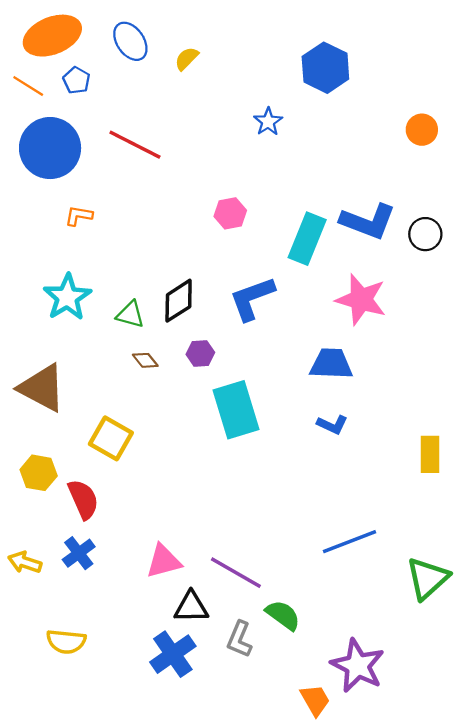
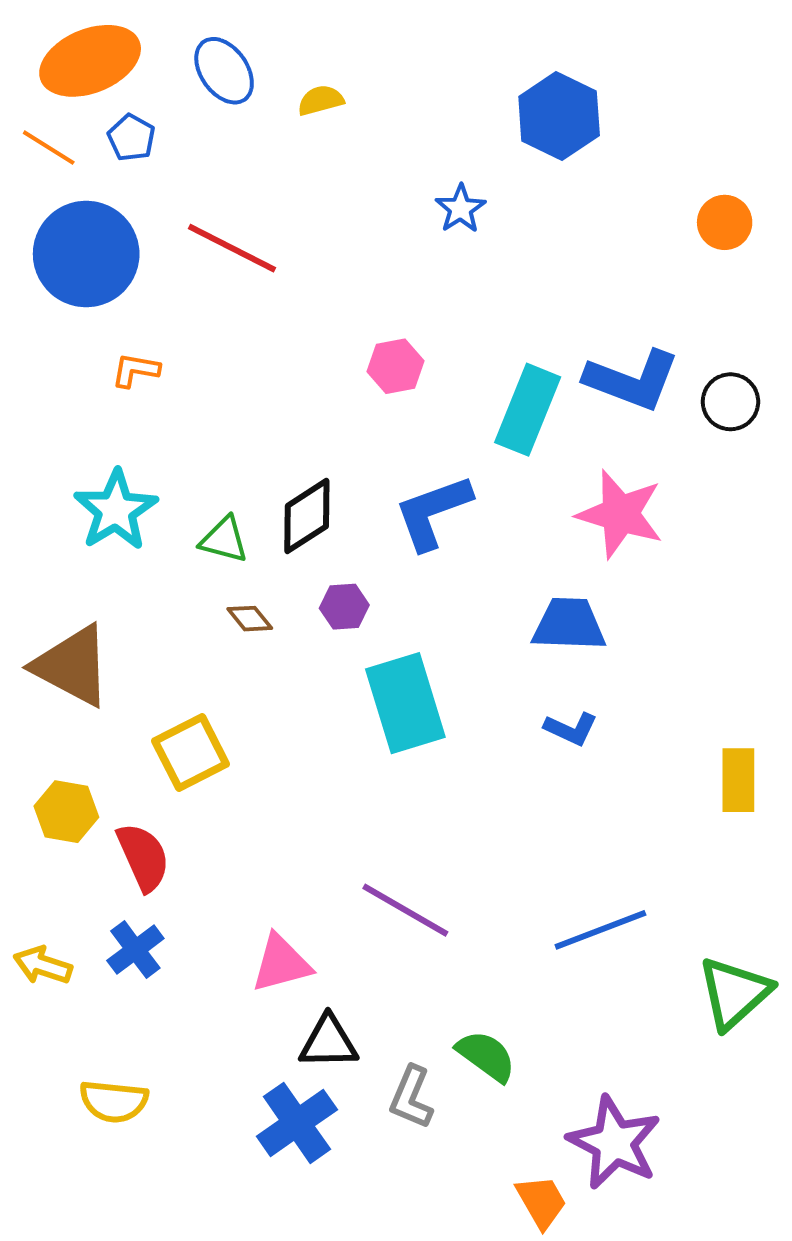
yellow semicircle: (187, 59) -> (321, 100), turned 30
yellow square: (111, 438) -> (191, 753), turned 33
purple line: (236, 573) -> (405, 910), moved

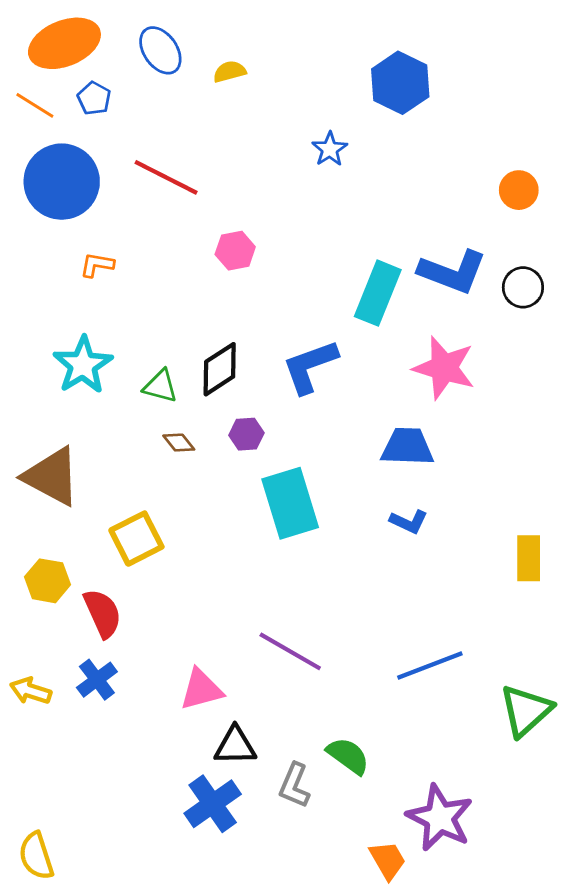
orange circle: (725, 222) -> (519, 190), moved
pink hexagon: (396, 366) -> (235, 251), moved
yellow semicircle: (114, 1101) -> (36, 856), moved, turned 66

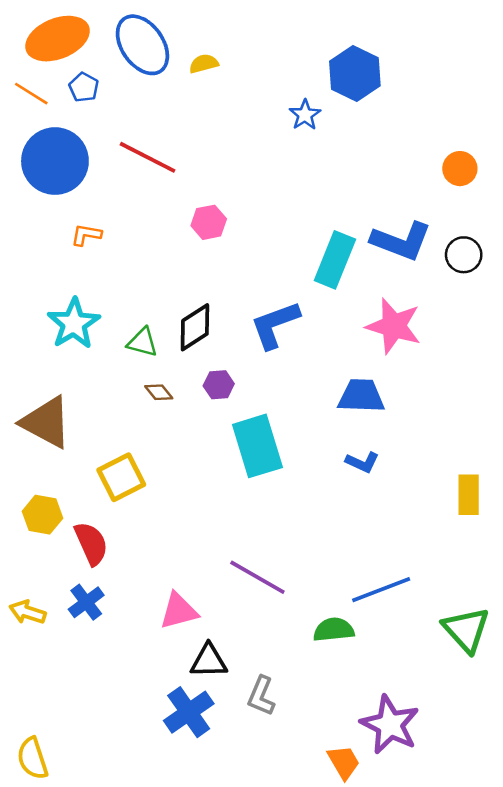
blue ellipse: (160, 50) -> (142, 45), size x1.4
blue star: (330, 149) -> (305, 115), moved
green triangle: (526, 711) -> (466, 630), turned -30
green semicircle: (348, 756) -> (334, 630), moved, turned -42

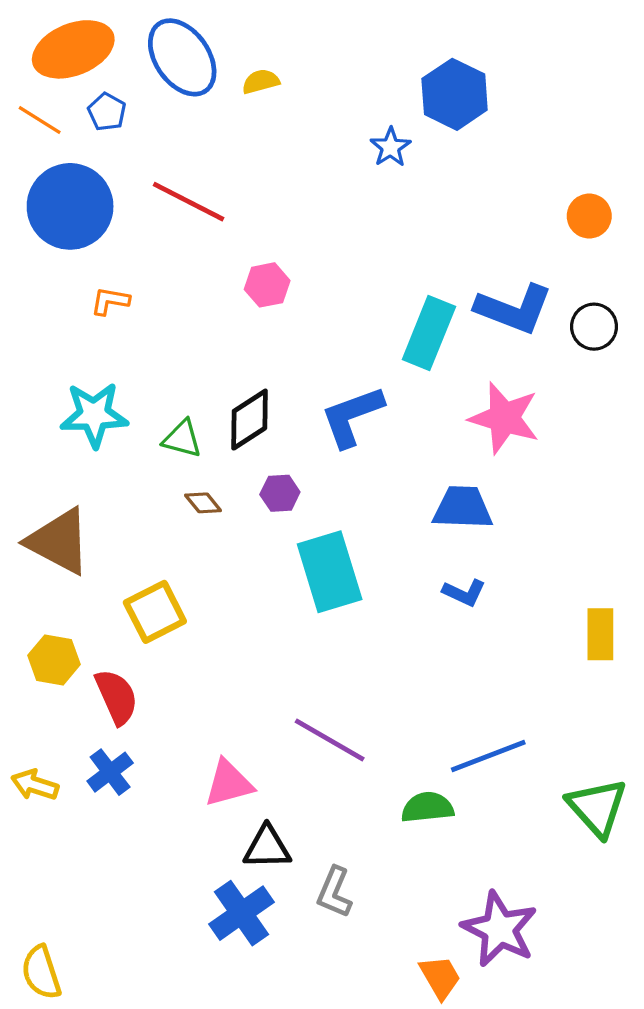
cyan star: (74, 324) -> (94, 415), turned 30

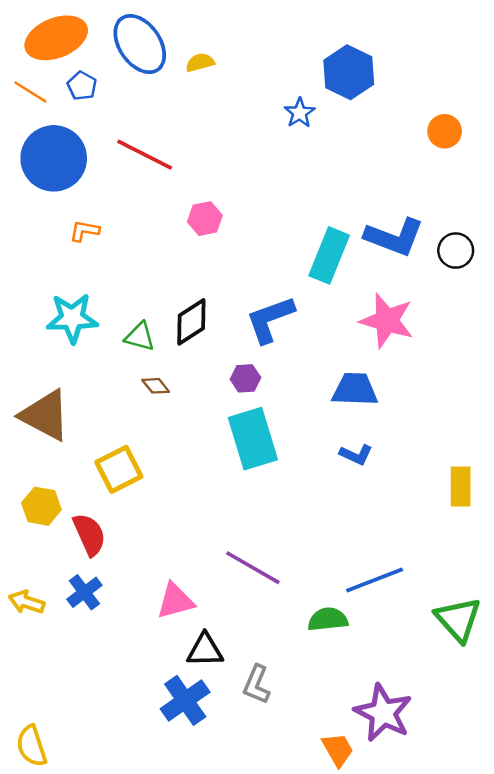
orange circle: (589, 216) -> (445, 131), moved
purple hexagon: (280, 493) -> (245, 378), moved

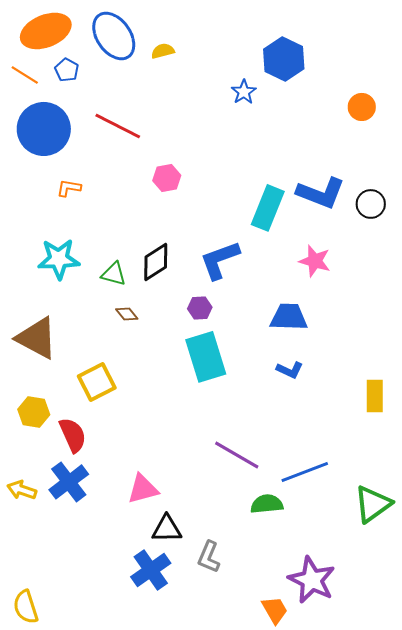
pink star: (387, 321) -> (315, 261), size x0.7
purple line: (253, 568) -> (237, 455), moved
blue cross: (84, 592) -> (69, 482), size x1.4
green triangle: (458, 619) -> (373, 504), turned 36

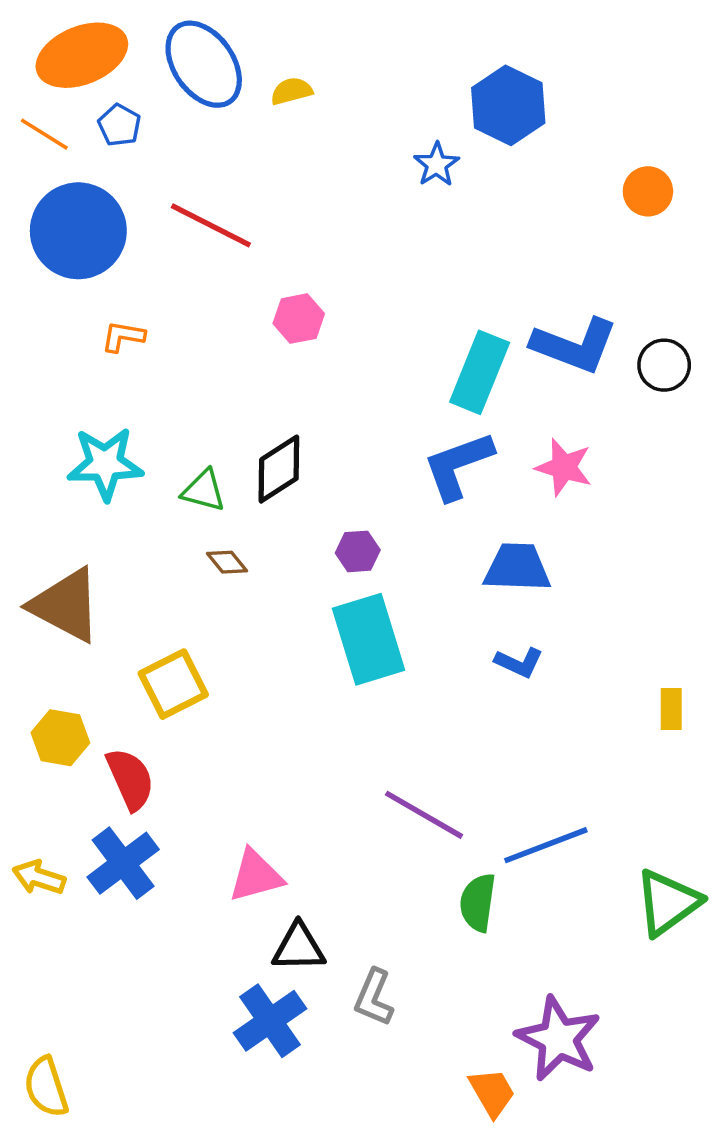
blue L-shape: (220, 260) -> (458, 465), moved
yellow rectangle: (375, 396) -> (671, 709), size x0.7
green semicircle: (267, 504) -> (478, 903), turned -76

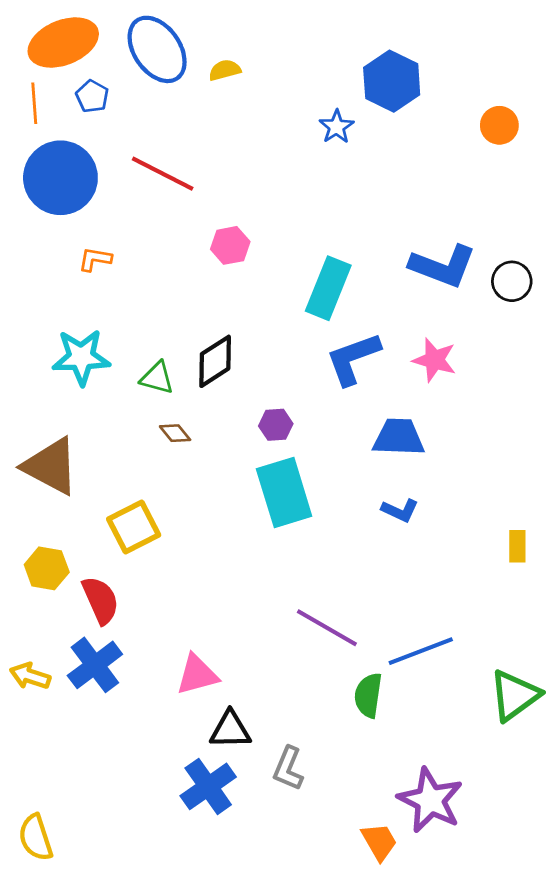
orange line: (44, 134) -> (34, 103), turned 54
orange circle: (648, 191) -> (499, 125), moved
cyan rectangle: (480, 372) -> (328, 288), moved

